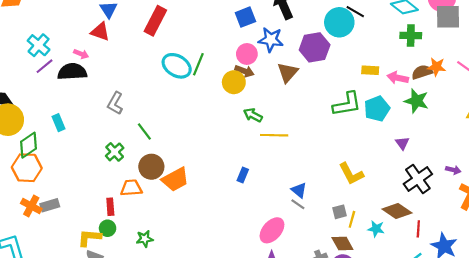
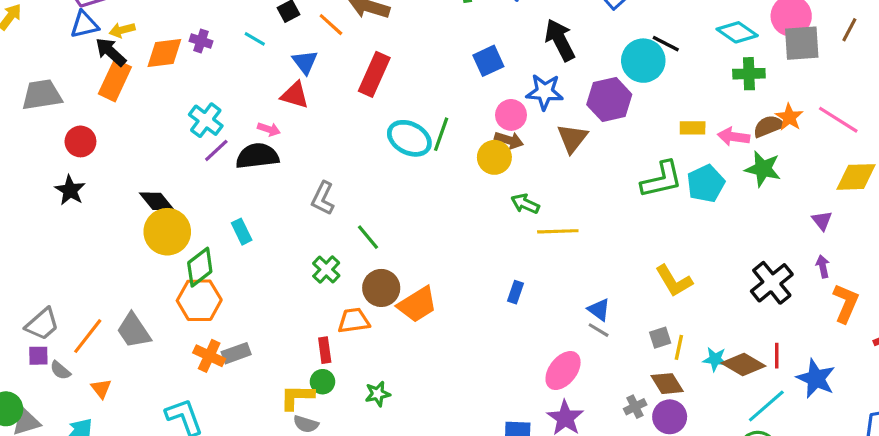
blue square: (245, 17) -> (488, 61), moved
orange star: (436, 67) -> (789, 117), turned 30
purple triangle: (402, 143) -> (822, 221), moved
purple arrow: (453, 170) -> (823, 266), turned -112
brown diamond: (397, 211) -> (743, 364), moved

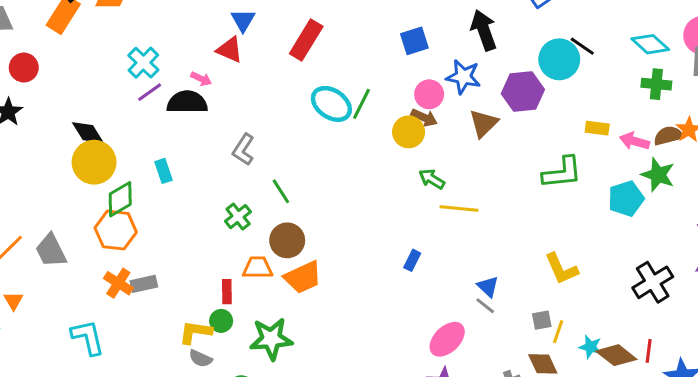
cyan pentagon: (706, 184) -> (626, 199), moved
orange trapezoid: (417, 304) -> (303, 277), moved
green star: (378, 394) -> (271, 339), size x1.8

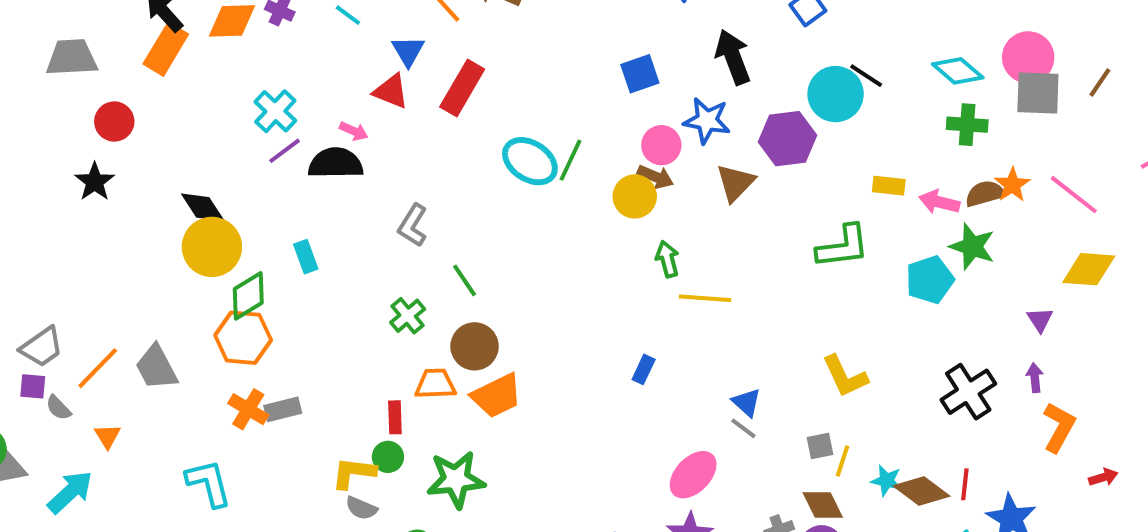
red rectangle: (306, 40) -> (462, 88), moved
green arrow: (432, 179) -> (667, 259), turned 45

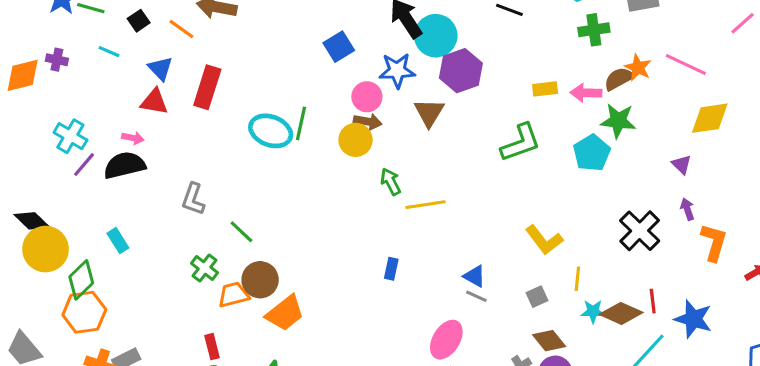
cyan circle: (836, 94) -> (436, 36), moved
orange trapezoid: (435, 384) -> (234, 295), moved
yellow line: (842, 461) -> (577, 279), moved

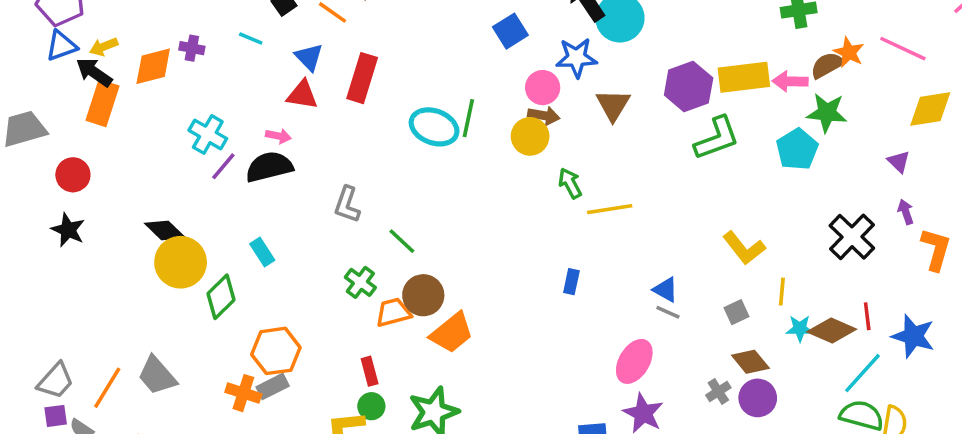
purple hexagon: (461, 71) -> (689, 87), moved
yellow rectangle: (545, 89) -> (744, 77), size x1.8
orange hexagon: (84, 312) -> (276, 351), moved

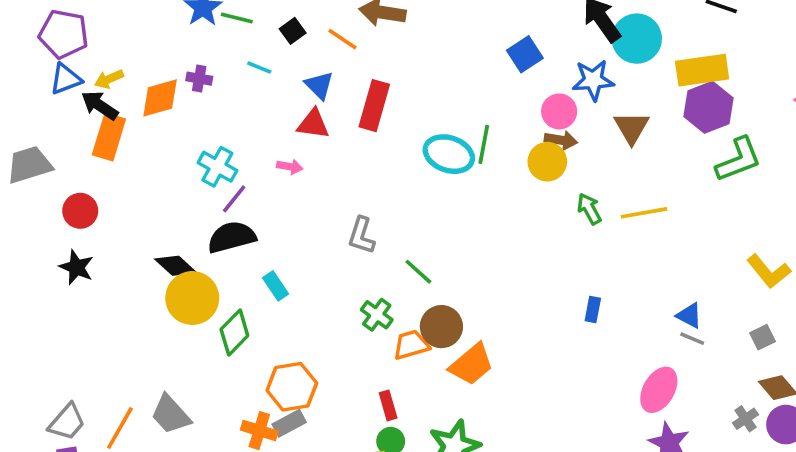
yellow rectangle: (744, 77) -> (702, 70), moved
black semicircle: (269, 167) -> (232, 237), moved
yellow line: (610, 209) -> (644, 213), moved

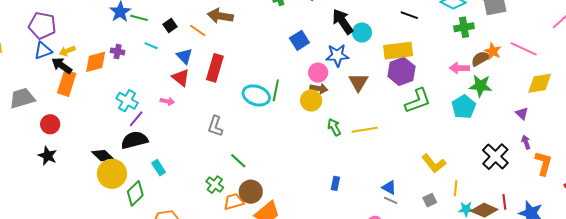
cyan circle: (637, 39) -> (362, 32), size x0.7
red triangle: (313, 124) -> (181, 78), turned 30
gray L-shape: (361, 235) -> (215, 126), moved

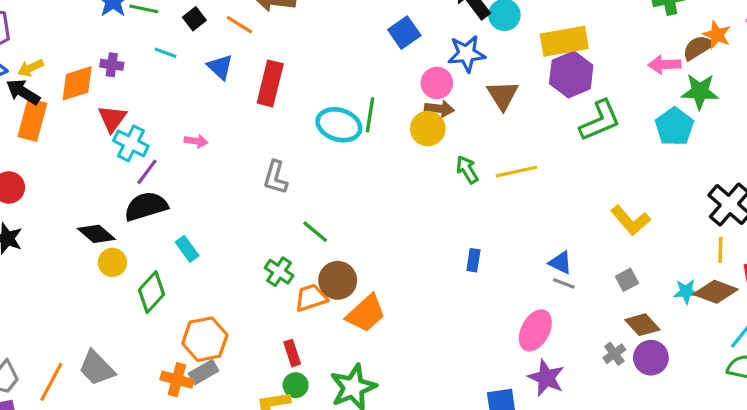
red triangle: (181, 78) -> (112, 119), moved, turned 30
yellow circle: (112, 174) -> (112, 262), size x0.6
yellow line: (456, 188) -> (720, 250), moved

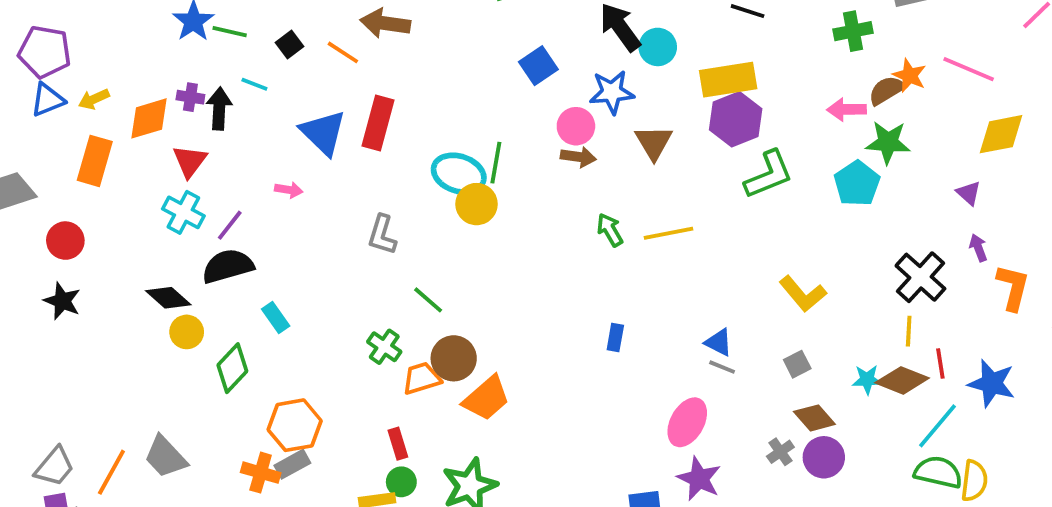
blue triangle: (220, 67) -> (323, 133), moved, size x1.5
black arrow: (23, 92) -> (219, 109), moved, turned 60
yellow circle: (428, 129) -> (477, 204), moved
cyan cross: (131, 143) -> (183, 212), moved

